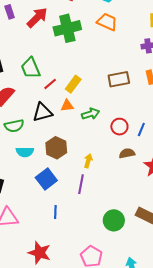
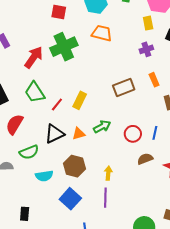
red arrow: (37, 17) -> (34, 57), moved
orange triangle: (67, 106) -> (79, 134), moved

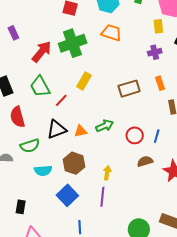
yellow rectangle: (80, 100) -> (84, 81), moved
red semicircle: (15, 124) -> (17, 117), turned -50

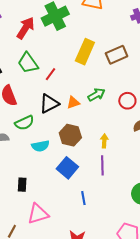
yellow rectangle: (84, 81) -> (85, 52), moved, size x1.4

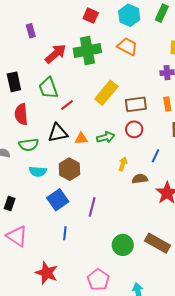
red circle: (127, 101) -> (134, 129), moved
yellow arrow: (104, 141) -> (123, 164), moved
pink triangle: (38, 214) -> (17, 236), turned 35

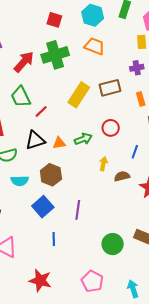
brown rectangle: (136, 104) -> (110, 88), moved

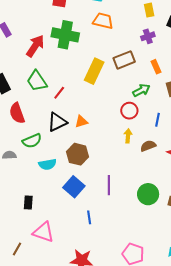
green cross: (55, 55) -> (65, 35), turned 36
red circle: (111, 128) -> (129, 111), moved
green arrow: (83, 139) -> (141, 90), moved
green circle: (113, 244) -> (148, 194), moved

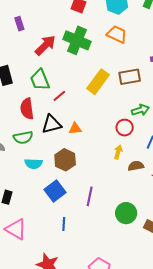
red semicircle: (17, 113) -> (27, 109), moved

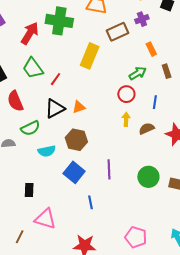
brown rectangle: (130, 77) -> (117, 32), moved
red semicircle: (27, 109) -> (15, 101), moved

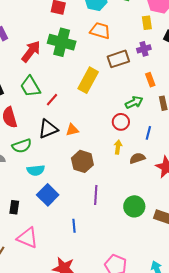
brown hexagon: (76, 140) -> (82, 161), moved
blue square: (74, 172) -> (48, 195), moved

